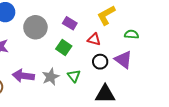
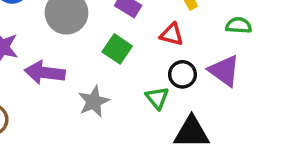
purple arrow: (23, 76) -> (45, 73), moved
green triangle: (74, 76) -> (157, 98), moved

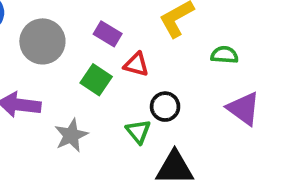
red triangle: (172, 34) -> (136, 64), moved
purple triangle: (224, 71) -> (244, 109), moved

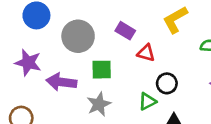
green square: (96, 80) -> (102, 70), moved, turned -35
green triangle: (138, 131) -> (147, 101), turned 42

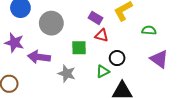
purple rectangle: (125, 31) -> (95, 18), moved
green square: (102, 70) -> (79, 48), moved
gray star: (99, 104) -> (67, 73), turned -30

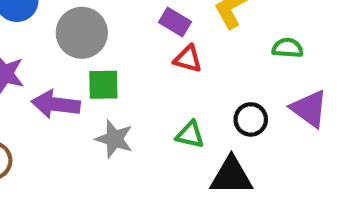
green square: (79, 48) -> (103, 85), moved
black circle: (117, 58) -> (251, 119), moved
green triangle: (103, 71) -> (190, 135), turned 40

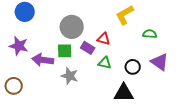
purple rectangle: (175, 22) -> (88, 48), moved
gray circle: (82, 33) -> (72, 27), moved
green triangle: (190, 135) -> (105, 63), moved

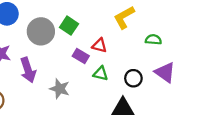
gray circle: (72, 27) -> (41, 31), moved
green square: (65, 51) -> (69, 26), moved, turned 35
purple arrow: (43, 60) -> (28, 70), turned -115

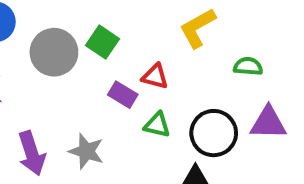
purple arrow: (28, 70) -> (32, 153), moved
purple triangle: (165, 72) -> (268, 123), turned -35
black circle: (133, 78) -> (214, 133), size x1.5

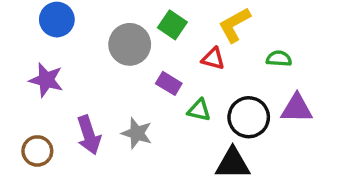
green square: (102, 42) -> (172, 25), moved
gray circle: (54, 52) -> (130, 44), moved
red triangle: (155, 76) -> (213, 59), moved

